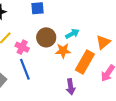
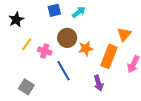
cyan arrow: (72, 34) -> (79, 12), moved
blue line: (25, 69) -> (64, 71), moved

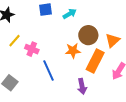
brown circle: (67, 38) -> (88, 35), moved

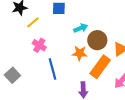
cyan arrow: (70, 14) -> (81, 28), moved
yellow line: (14, 41) -> (33, 22), moved

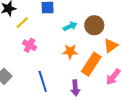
brown circle: (97, 40) -> (94, 25), moved
blue line: (53, 69) -> (43, 81), moved

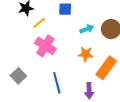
pink cross: (30, 45) -> (45, 46), size x1.5

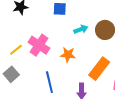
yellow line: (39, 23) -> (16, 50), moved
orange star: (86, 54) -> (68, 55), moved

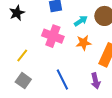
pink cross: (39, 45) -> (53, 36), moved
orange star: (68, 55) -> (84, 43), moved

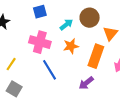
blue line: (62, 79) -> (50, 70), moved
purple arrow: (96, 81) -> (86, 83), turned 70

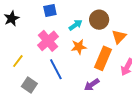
pink cross: (40, 42) -> (48, 41), turned 30
gray square: (14, 89) -> (29, 85), moved

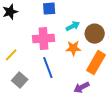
brown circle: (99, 20) -> (95, 34), moved
pink cross: (48, 41) -> (43, 38), turned 30

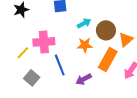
pink cross: (43, 38) -> (44, 42), moved
purple arrow: (81, 87) -> (84, 79), moved

